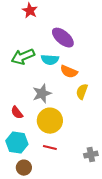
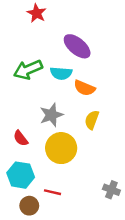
yellow semicircle: (82, 92) -> (92, 120), moved
red line: (50, 148) -> (53, 192), moved
gray cross: (91, 155) -> (111, 190), turned 32

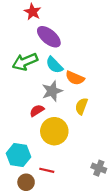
purple ellipse: (77, 46) -> (49, 37), moved
cyan semicircle: (61, 73) -> (54, 65), turned 42
gray star: (51, 115) -> (52, 91), moved
red semicircle: (21, 138) -> (37, 111), moved, turned 96

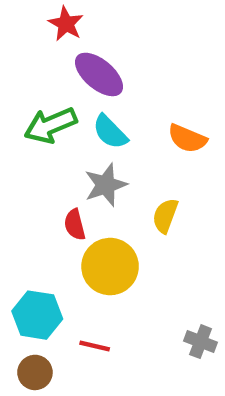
orange semicircle: (75, 78) -> (187, 138), moved
red semicircle: (37, 111) -> (75, 225), turned -72
brown circle: (26, 182) -> (35, 372), moved

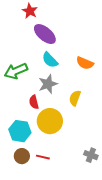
green arrow: (50, 125) -> (16, 71), moved
cyan hexagon: (37, 315) -> (20, 131), moved
brown circle: (35, 372) -> (22, 156), moved

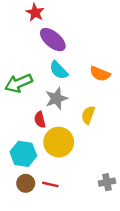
gray cross: (91, 155) -> (107, 182), turned -32

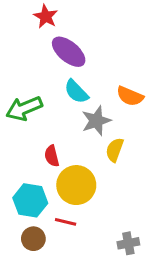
gray star: (56, 98) -> (96, 121), moved
gray cross: (107, 182) -> (128, 243), moved
red line: (50, 184) -> (66, 222), moved

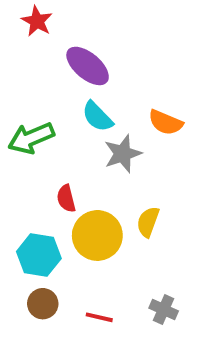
red star: (46, 16) -> (37, 21), moved
yellow semicircle: (115, 150) -> (148, 222), moved
red line: (66, 222) -> (99, 317), moved
gray cross: (128, 243) -> (164, 310), turned 35

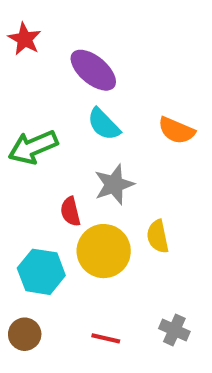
red star: (37, 21) -> (25, 39), moved
gray star: (123, 154) -> (114, 185), moved
yellow semicircle: (148, 222) -> (158, 236), turned -32
brown circle: (43, 304) -> (25, 334), moved

